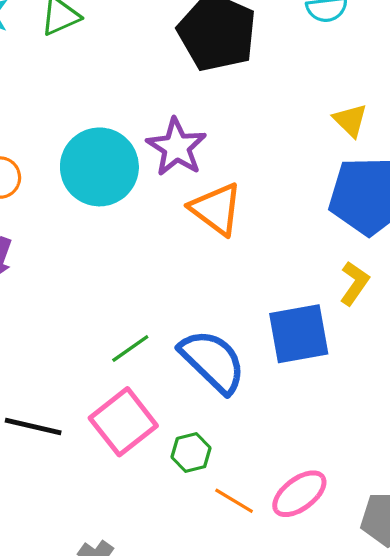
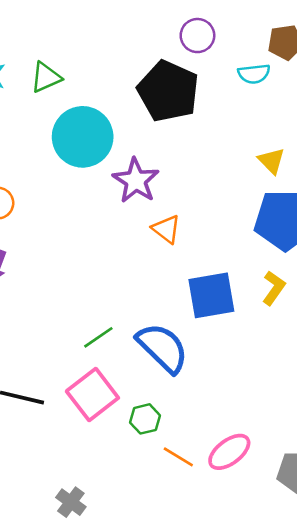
cyan circle: (99, 167) -> (83, 137), moved
orange triangle: (216, 209) -> (166, 229), size x0.7
blue square: (299, 334) -> (211, 295), moved

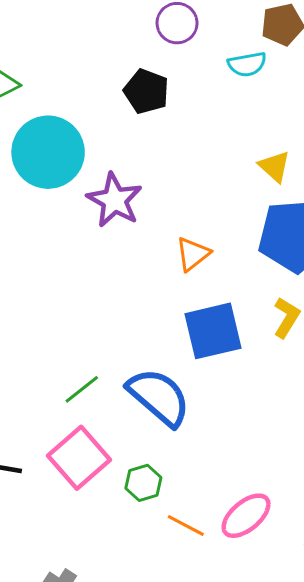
black pentagon: (168, 91) -> (146, 91), size x0.6
orange triangle: (166, 229) -> (193, 254), moved, turned 48

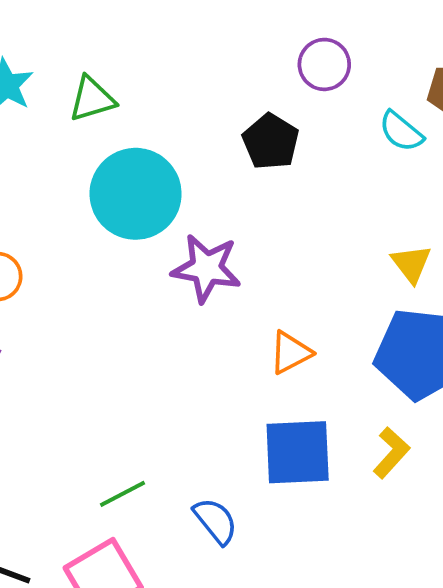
cyan semicircle: (247, 64) -> (401, 131), turned 39
purple star: (115, 200) -> (206, 268), turned -30
blue semicircle: (159, 397) -> (216, 521), size x0.6

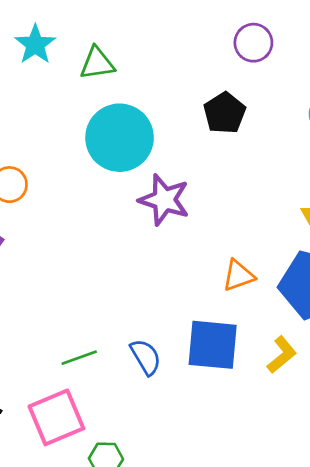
purple circle: (324, 64) -> (253, 43), moved
orange triangle: (290, 353) -> (238, 275), moved
blue semicircle: (216, 521) -> (146, 357), moved

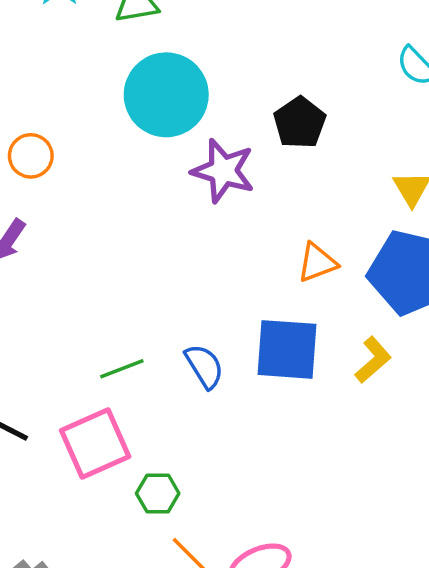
black pentagon: (225, 113) -> (300, 123), moved

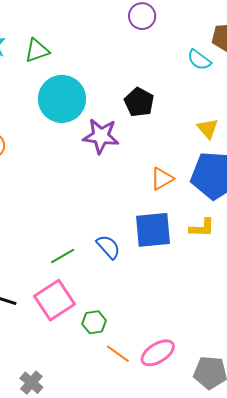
yellow L-shape: (373, 360) -> (202, 228), turned 52

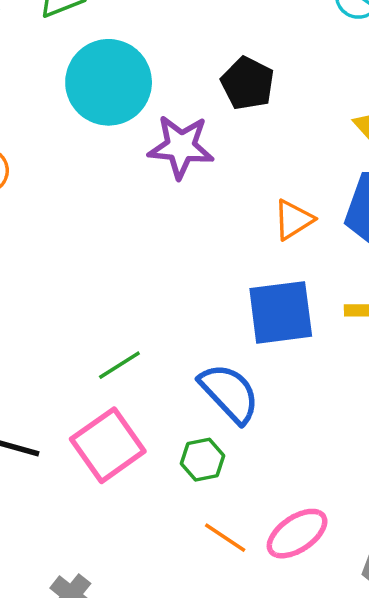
blue semicircle: (108, 247) -> (229, 393), moved, size x1.4
green hexagon: (94, 322) -> (203, 460), moved

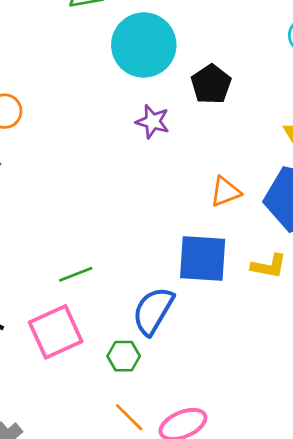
cyan circle: (109, 82) -> (144, 45), moved
purple star: (181, 147) -> (153, 122), size x0.7
blue semicircle: (229, 393) -> (153, 311), turned -117

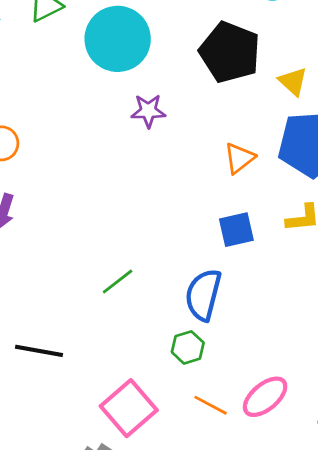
black pentagon: (211, 84) -> (230, 52), moved, size x1.5
blue square: (203, 259) -> (236, 230), size x0.7
pink square: (56, 332) -> (129, 408), moved

